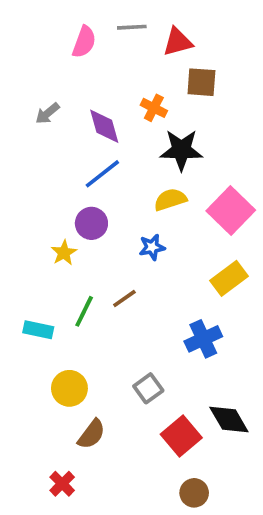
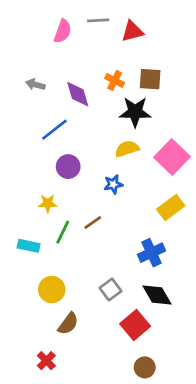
brown square: (201, 82) -> (150, 79), moved
gray arrow: (47, 113) -> (35, 85), turned 54
blue line: (102, 174) -> (54, 130), moved
yellow star: (64, 253) -> (48, 203), moved, turned 30
black diamond: (229, 420) -> (157, 295), moved

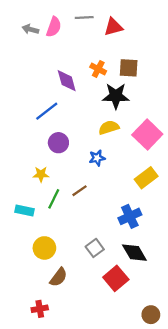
gray arrow: (35, 85) -> (30, 29), moved
red cross: (46, 361) -> (40, 309), turned 35
brown circle: (145, 367) -> (151, 315), moved

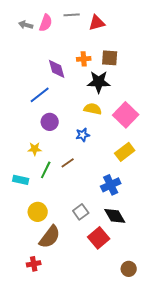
orange cross: (98, 69) -> (84, 59), turned -32
yellow semicircle: (109, 128) -> (93, 109), turned 30
brown semicircle: (58, 277) -> (50, 237), size x1.4

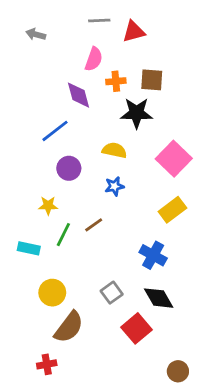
pink semicircle: (46, 23) -> (94, 59), moved
yellow semicircle: (93, 109) -> (114, 150), moved
blue cross: (111, 185) -> (153, 255), turned -36

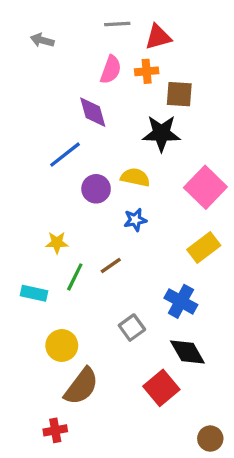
orange cross: (116, 81) -> (147, 71), moved
purple circle: (69, 168) -> (96, 189), moved
gray square: (112, 293) -> (132, 328), moved

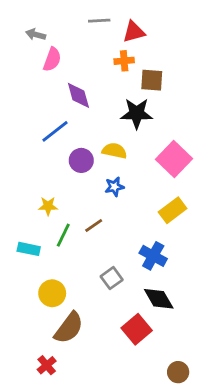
pink semicircle: (111, 70) -> (52, 59), moved
red cross: (55, 430) -> (47, 365), turned -30

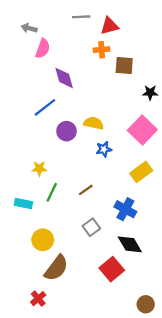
black star: (137, 113) -> (150, 93), moved, size x0.6
blue star: (114, 187) -> (104, 149), moved
brown line: (94, 225) -> (86, 190), moved

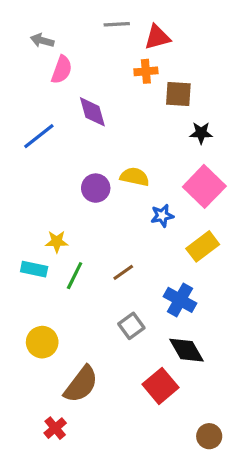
black star: (150, 93) -> (201, 133), moved
blue line: (45, 107) -> (39, 136), moved
blue star: (104, 149) -> (162, 216), moved
cyan rectangle: (23, 204) -> (34, 269), moved
yellow circle: (43, 240) -> (42, 342), moved

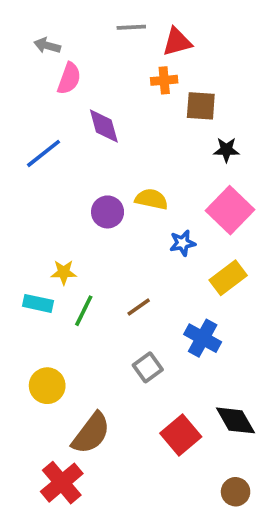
black diamond: (186, 350) -> (236, 420), moved
red cross: (55, 428) -> (62, 483), size x1.6

